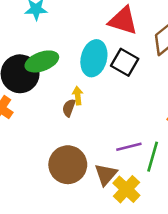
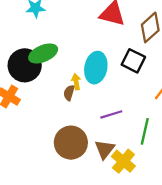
cyan ellipse: (94, 58) -> (96, 68), moved
black square: (125, 62) -> (133, 61), moved
purple line: (129, 147) -> (111, 114), moved

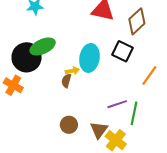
yellow arrow: (76, 82) -> (72, 71), turned 88
purple line: (111, 114) -> (117, 104), moved
brown circle: (71, 143) -> (69, 125), size x0.6

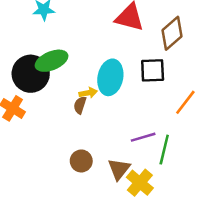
black square: (123, 51) -> (153, 70), turned -30

